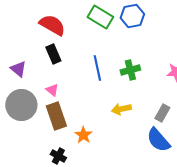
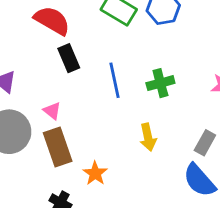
black rectangle: (53, 54) -> (69, 58), moved
yellow arrow: (121, 109) -> (148, 137), turned -90

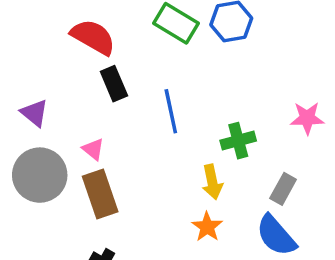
green cross: (160, 83) -> (238, 141), moved
orange star: (95, 173) -> (207, 227), moved

